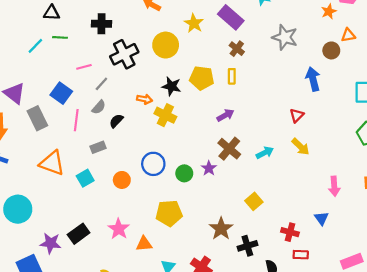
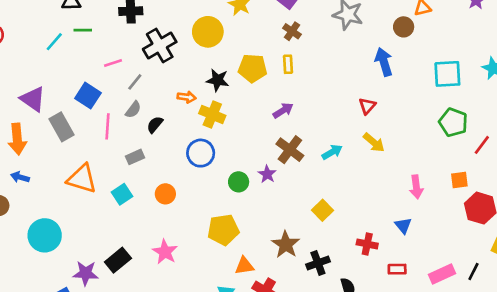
blue circle: (153, 164) -> (201, 153), moved
orange triangle: (144, 244) -> (244, 266), moved
red rectangle: (301, 255) -> (397, 269), moved

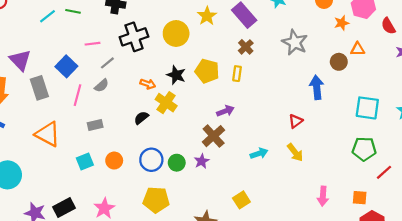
green pentagon: (453, 122) -> (364, 149), turned -30
black semicircle: (155, 125) -> (141, 118), moved
brown cross: (290, 150) -> (214, 136), moved
blue circle: (201, 153) -> (151, 160), moved
cyan square: (122, 194) -> (85, 161), moved

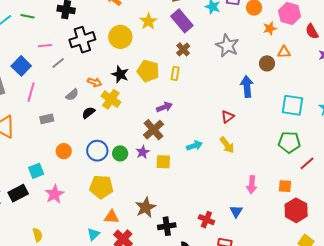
gray semicircle: (101, 86) -> (72, 95), moved
cyan square: (85, 161) -> (36, 171), moved
yellow square: (241, 200) -> (163, 162), moved, turned 35

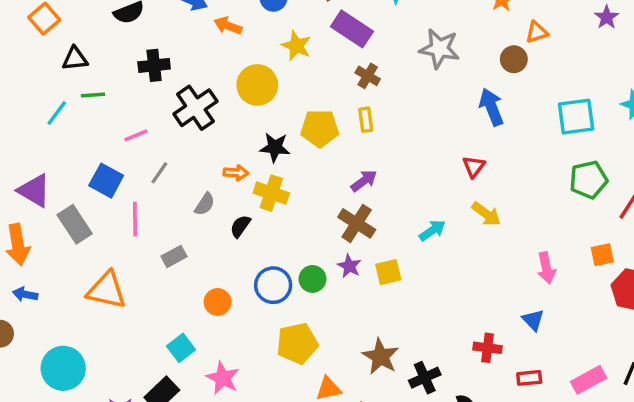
gray line: (58, 63) -> (159, 173), moved

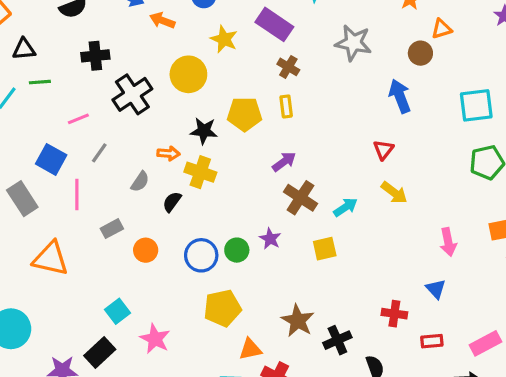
brown cross: (357, 223) -> (300, 198), moved
yellow square: (388, 272) -> (325, 249), moved
orange circle: (218, 302) -> (146, 250), moved

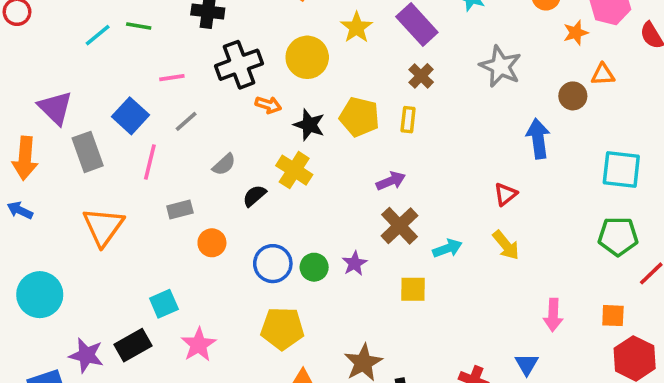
orange arrow: (168, 153) -> (268, 105), moved
orange triangle: (51, 259) -> (103, 227), turned 39

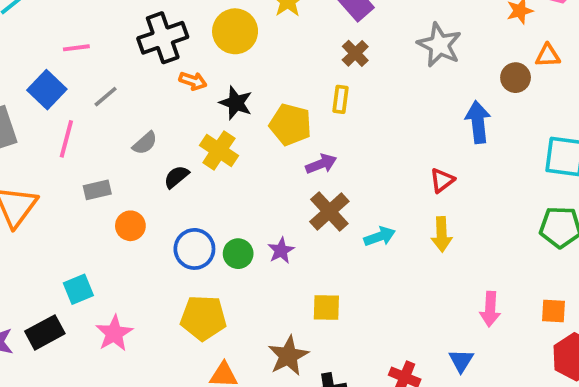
pink line: (172, 78) -> (76, 48), moved
yellow pentagon: (359, 117) -> (290, 125), moved
yellow arrow: (506, 245) -> (442, 234), turned 36
yellow square: (413, 289) -> (326, 307), moved

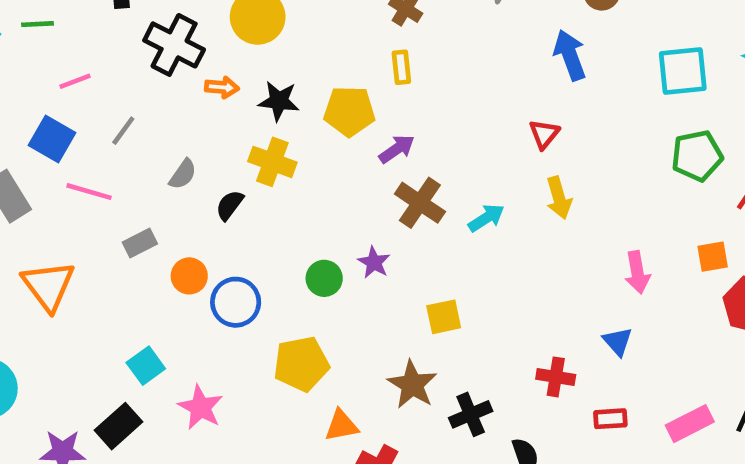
black cross: (163, 38) -> (174, 45), turned -30
pink line: (66, 139) -> (89, 192), turned -75
blue circle: (194, 249) -> (236, 302), moved

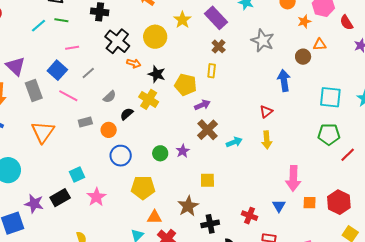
orange square: (713, 257) -> (310, 203), moved
pink arrow: (637, 272) -> (293, 178), size x1.4
orange circle: (189, 276) -> (109, 130), moved

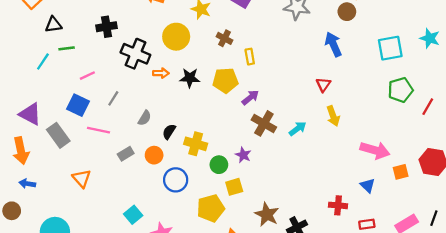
brown cross: (219, 46) -> (224, 38), moved
yellow cross: (149, 99) -> (196, 144), moved
orange triangle: (43, 132) -> (82, 178), size x0.7
pink arrow: (293, 178) -> (375, 150), turned -60
yellow square: (207, 180) -> (234, 187), moved

